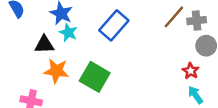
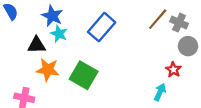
gray cross: (197, 21) -> (179, 23), turned 30
cyan arrow: (195, 95) -> (160, 92), moved, turned 60

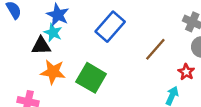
brown line: (158, 19) -> (155, 49), moved
cyan star: (59, 34) -> (53, 33), moved

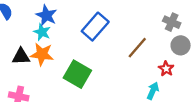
black triangle: (41, 46) -> (21, 56), moved
orange star: (53, 72) -> (42, 54), moved

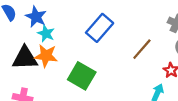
blue star: (46, 15) -> (36, 17), moved
black triangle: (21, 56) -> (25, 58), size x1.4

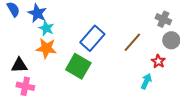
blue rectangle: (100, 28) -> (92, 38), moved
black triangle: (25, 58) -> (19, 65), moved, size x0.7

